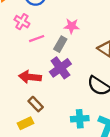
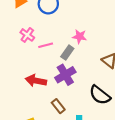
pink cross: (22, 22) -> (27, 35), moved
brown rectangle: (36, 104) -> (58, 106), moved

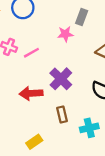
gray rectangle: (67, 53) -> (82, 17), moved
brown rectangle: (58, 106) -> (62, 114), turned 40

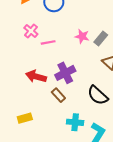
gray rectangle: (82, 17) -> (101, 38), moved
brown rectangle: (62, 114) -> (58, 95), moved, turned -48

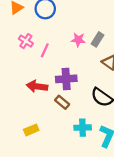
pink line: (48, 42) -> (45, 50), turned -48
purple cross: (65, 73) -> (66, 79), turned 30

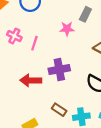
gray rectangle: (98, 39) -> (85, 14), moved
brown rectangle: (62, 102) -> (59, 110), moved

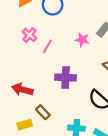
red arrow: (31, 80) -> (22, 89), moved
brown rectangle: (59, 110) -> (43, 112), moved

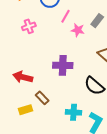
pink cross: (30, 35) -> (29, 26), turned 32
pink line: (47, 46) -> (65, 16), moved

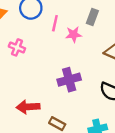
pink cross: (29, 26) -> (17, 47), turned -32

